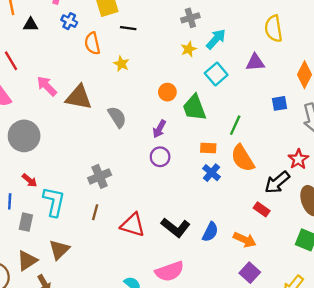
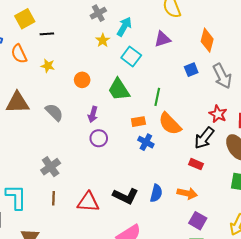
orange circle: (167, 92) -> (82, 80), moved

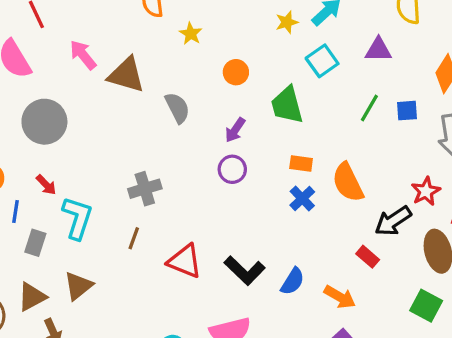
green line: (157, 97) -> (369, 108), moved

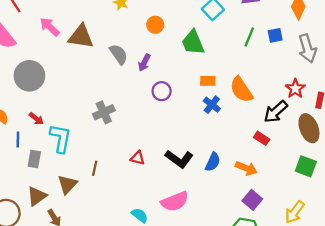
purple arrow: (235, 130) -> (144, 63), moved
brown line: (134, 238) -> (95, 168), moved
red triangle: (185, 261) -> (138, 158), size x0.6

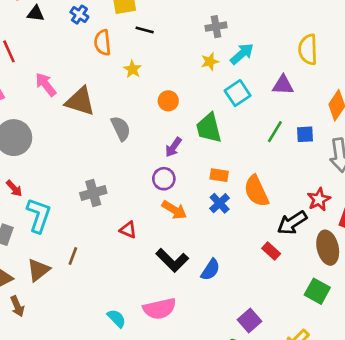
purple arrow: (144, 63) -> (173, 147), moved
red triangle: (138, 158) -> (128, 230), moved
orange arrow: (246, 168) -> (174, 210), moved

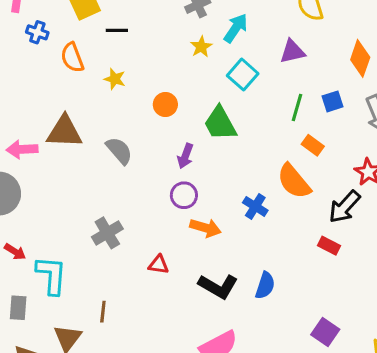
pink arrow: (46, 85) -> (22, 149), moved, turned -40
orange rectangle: (219, 175) -> (313, 145), moved, turned 42

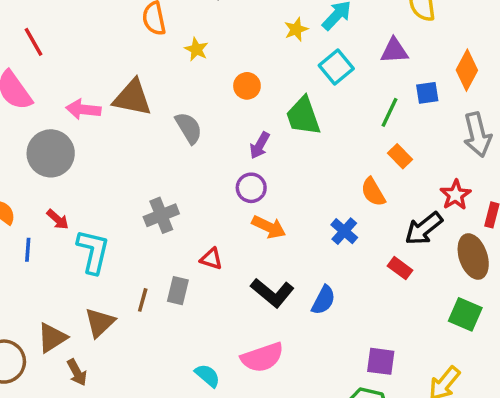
blue square: (333, 101) -> (427, 93), moved
orange semicircle: (294, 181) -> (373, 192), size x0.7
blue cross: (255, 206) -> (344, 231), moved
gray rectangle: (18, 308) -> (178, 291), moved
purple square: (325, 332) -> (381, 361), turned -36

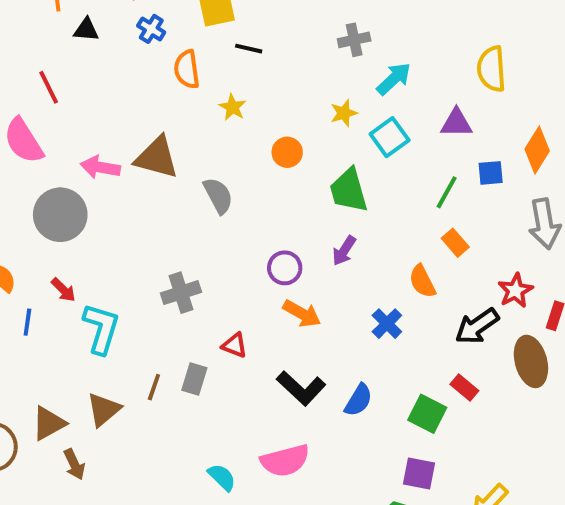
yellow star: (296, 29) -> (344, 113), moved
purple arrow: (260, 145) -> (344, 251), moved
red rectangle: (400, 268) -> (464, 387), moved
green square: (465, 314) -> (427, 414), moved

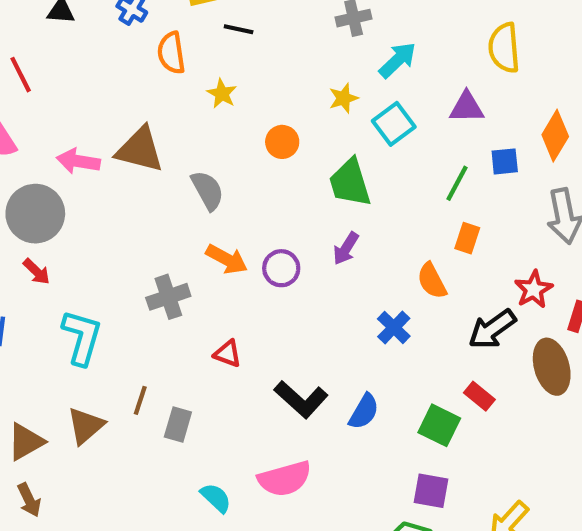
orange rectangle: (455, 243) -> (467, 238), turned 60
red arrow: (63, 290) -> (37, 272), moved
orange arrow: (302, 314) -> (227, 259), moved
gray rectangle: (194, 379) -> (178, 424), moved
brown arrow: (74, 464) -> (29, 500), moved

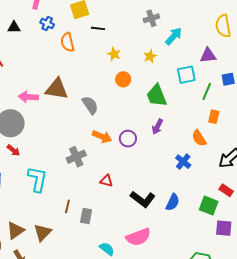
yellow star: (222, 94) -> (114, 54), moved
cyan square: (394, 124) -> (186, 75), moved, turned 30
brown triangle: (86, 426) -> (42, 232), moved
purple square: (431, 491) -> (224, 228), moved

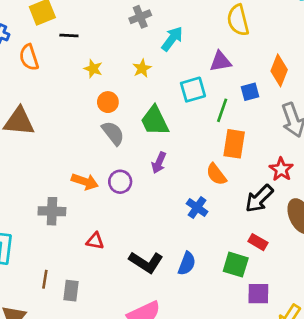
gray semicircle: (90, 105) -> (113, 133), moved
orange rectangle: (214, 117) -> (234, 144), size x1.5
gray cross: (76, 157) -> (52, 211), turned 30

